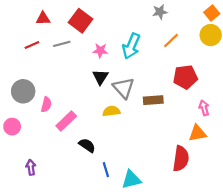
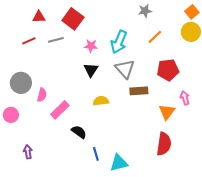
gray triangle: (124, 88) -> (125, 69), moved
orange triangle: (197, 133) -> (167, 112), moved, turned -42

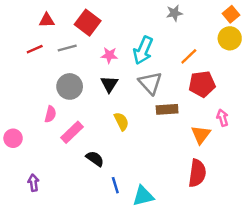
orange line: (155, 37) -> (189, 56), moved
gray circle: (21, 83) -> (70, 86), moved
yellow semicircle: (101, 101) -> (121, 121), turned 70

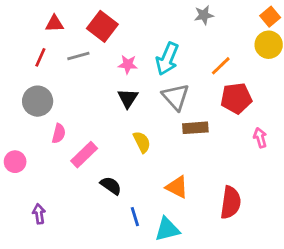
red line: (35, 49) -> (40, 57), turned -42
gray circle: (70, 86) -> (38, 101), moved
orange triangle: (201, 135) -> (177, 187), moved, turned -40

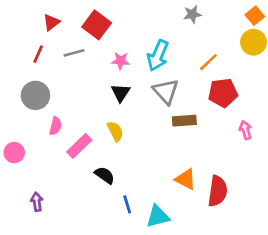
red triangle: (54, 24) -> (51, 22), turned -36
yellow semicircle: (142, 142) -> (115, 131), moved
orange triangle: (177, 187) -> (186, 179), moved

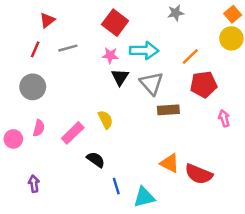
red square: (97, 25) -> (115, 23), moved
cyan arrow: (158, 56) -> (144, 51), turned -112
black triangle: (121, 93) -> (120, 77), moved
pink semicircle: (55, 126) -> (39, 128), moved
red semicircle: (218, 191) -> (199, 174), turned 104

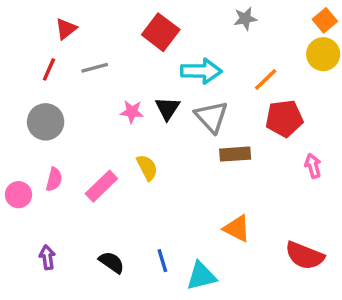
pink star: (110, 55) -> (132, 112), moved
black semicircle: (96, 160) -> (112, 262), moved
red semicircle: (199, 174) -> (305, 256), moved

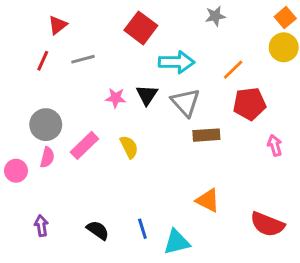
gray circle: (46, 122) -> (46, 125), moved
pink rectangle: (101, 186) -> (84, 145), moved

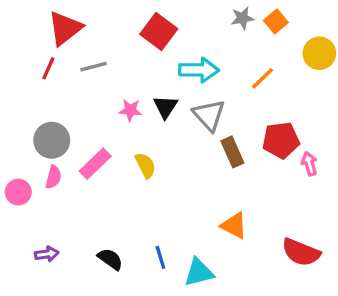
orange square: (285, 18) -> (276, 21), moved
red triangle: (58, 25) -> (65, 28), size x1.6
red pentagon: (249, 104) -> (281, 140), moved
brown rectangle: (206, 135) -> (232, 152), turned 70
purple arrow: (41, 226) -> (47, 254), turned 90

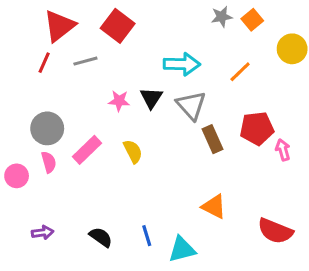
red square: (159, 32) -> (118, 26), moved
pink semicircle: (53, 177) -> (49, 162), turned -30

